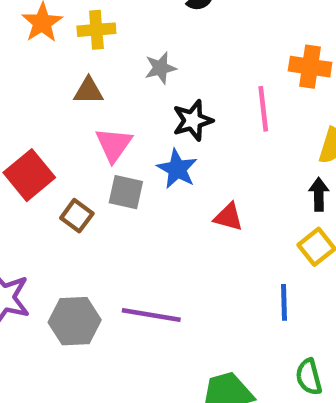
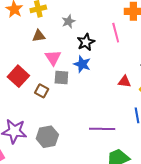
red triangle: (228, 217) -> (124, 82), moved
purple line: (151, 315) -> (102, 129), moved

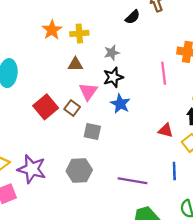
black star: (86, 42) -> (113, 77), moved
gray square: (61, 78) -> (92, 131), moved
brown square: (42, 91) -> (72, 108), moved
gray hexagon: (47, 137) -> (79, 170), moved

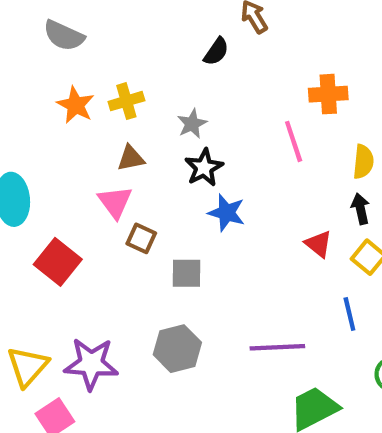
pink triangle: (88, 91) -> (115, 202), moved
red square: (46, 107) -> (58, 262), moved
red triangle: (166, 130) -> (318, 244), turned 35

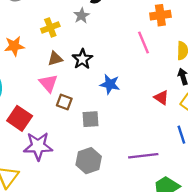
orange star: (76, 105) -> (14, 46), moved, turned -30
gray star: (192, 124) -> (82, 16), moved
black star: (204, 168) -> (82, 59), moved
purple star: (91, 364) -> (38, 146), moved

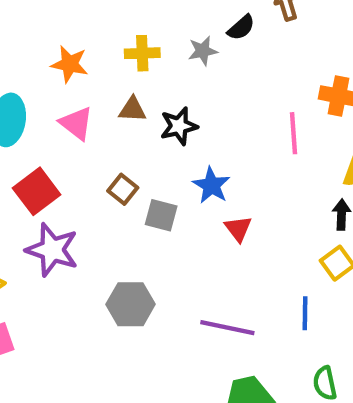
pink triangle: (48, 83) -> (76, 123), moved, turned -30
red triangle: (161, 98) -> (238, 229), moved
gray square: (90, 119) -> (161, 215), moved

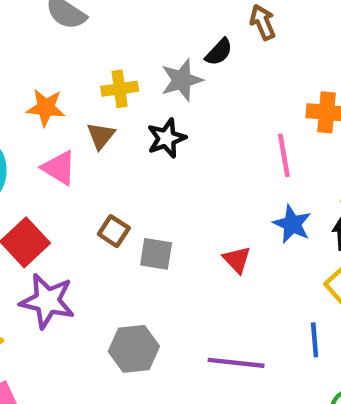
gray star: (203, 51) -> (182, 80), size x1.4
brown triangle: (132, 109) -> (101, 136), moved, turned -48
black star: (179, 126) -> (167, 138), moved
blue star: (211, 185) -> (292, 224), moved

